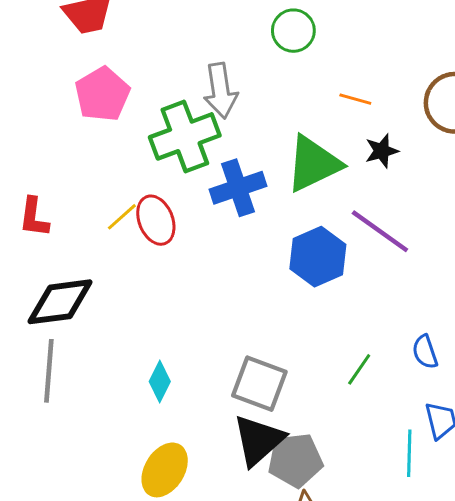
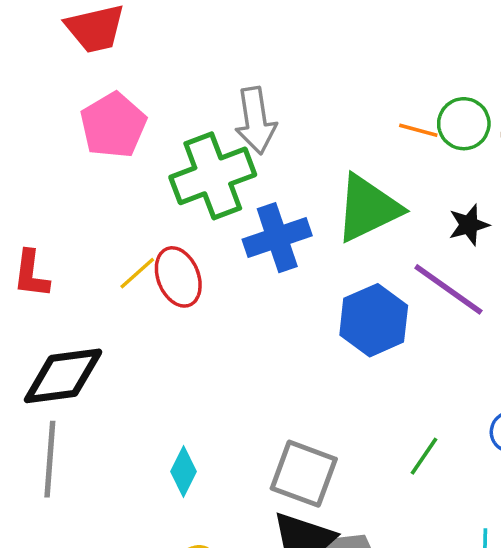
green circle: (293, 31) -> (464, 124), moved
black star: (382, 151) -> (469, 225), moved

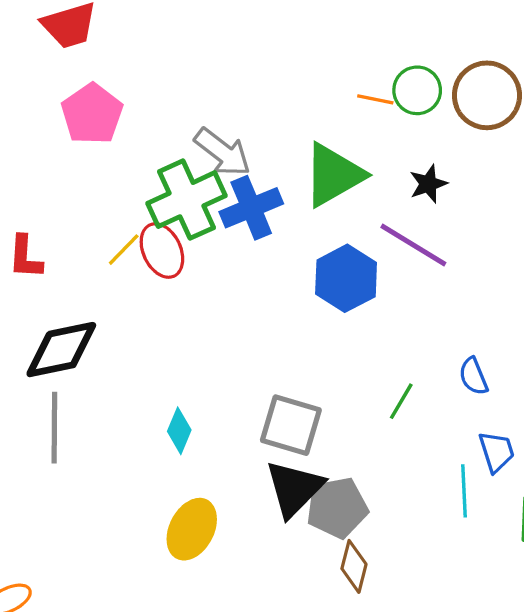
gray arrow: (256, 121) -> (223, 152), moved, turned -40
green cross: (213, 176) -> (186, 200), moved

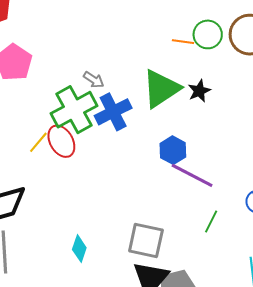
gray arrow: (223, 152) -> (94, 80), size x0.6
black star: (428, 184) -> (199, 91), moved
purple line: (413, 245) -> (192, 175), moved
blue hexagon: (346, 278) -> (173, 150), size x0.7

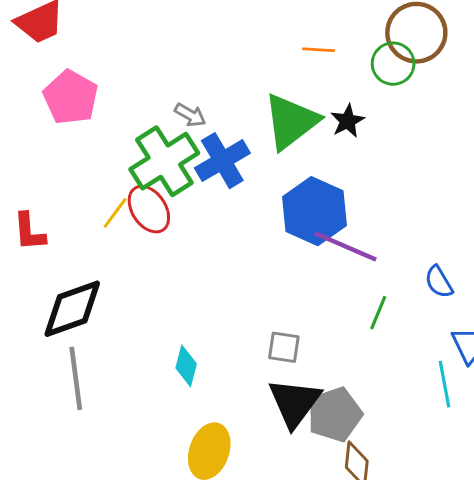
green circle: (208, 34) -> (393, 64), moved
blue hexagon: (173, 150) -> (315, 211), size x1.6
gray square: (146, 240) -> (284, 347), size x0.6

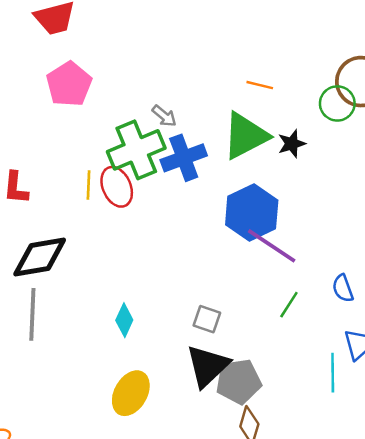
orange line: (318, 50) -> (260, 85), moved
yellow line: (115, 213) -> (89, 185), turned -44

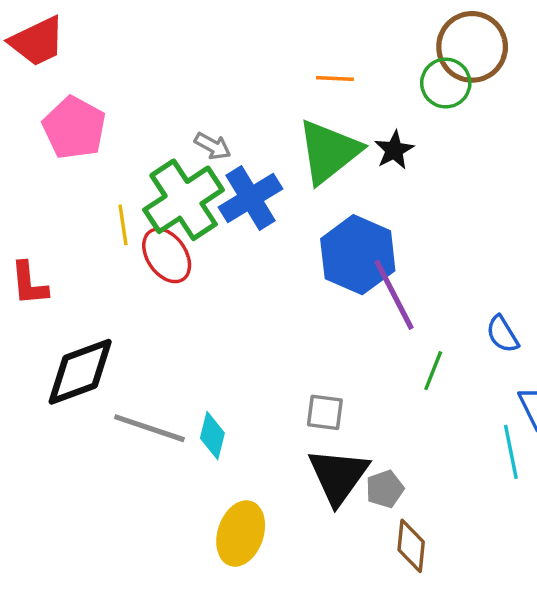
yellow line: (89, 185) -> (123, 225), moved
purple line: (272, 246) -> (394, 295), turned 40
gray line: (32, 314) -> (149, 428), moved, turned -63
gray pentagon: (239, 381) -> (385, 489), size x0.6

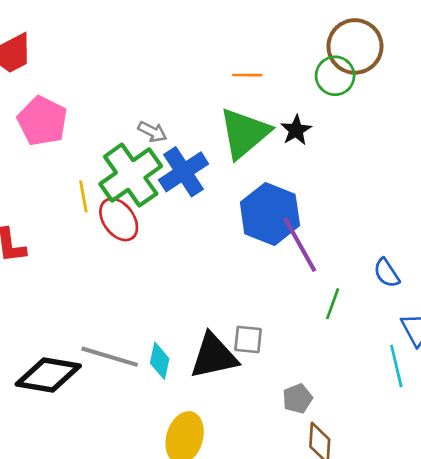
black diamond: (80, 372) -> (48, 375), moved, turned 32
black triangle: (338, 476) -> (214, 356), moved, turned 44

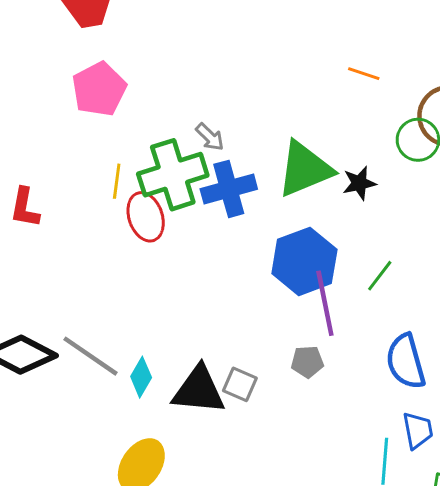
orange line: (247, 75) -> (364, 74), moved
blue semicircle: (387, 273) -> (406, 361), size x1.6
green line: (333, 304) -> (380, 276), moved
gray pentagon: (297, 399) -> (307, 362), moved

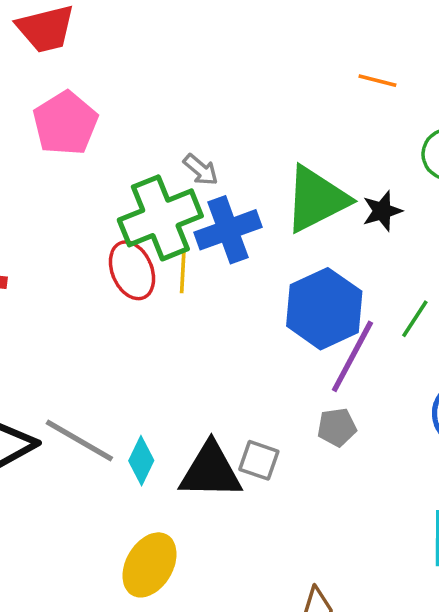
yellow line: (117, 181) -> (183, 272), moved
purple line: (325, 303) -> (352, 356), turned 44

